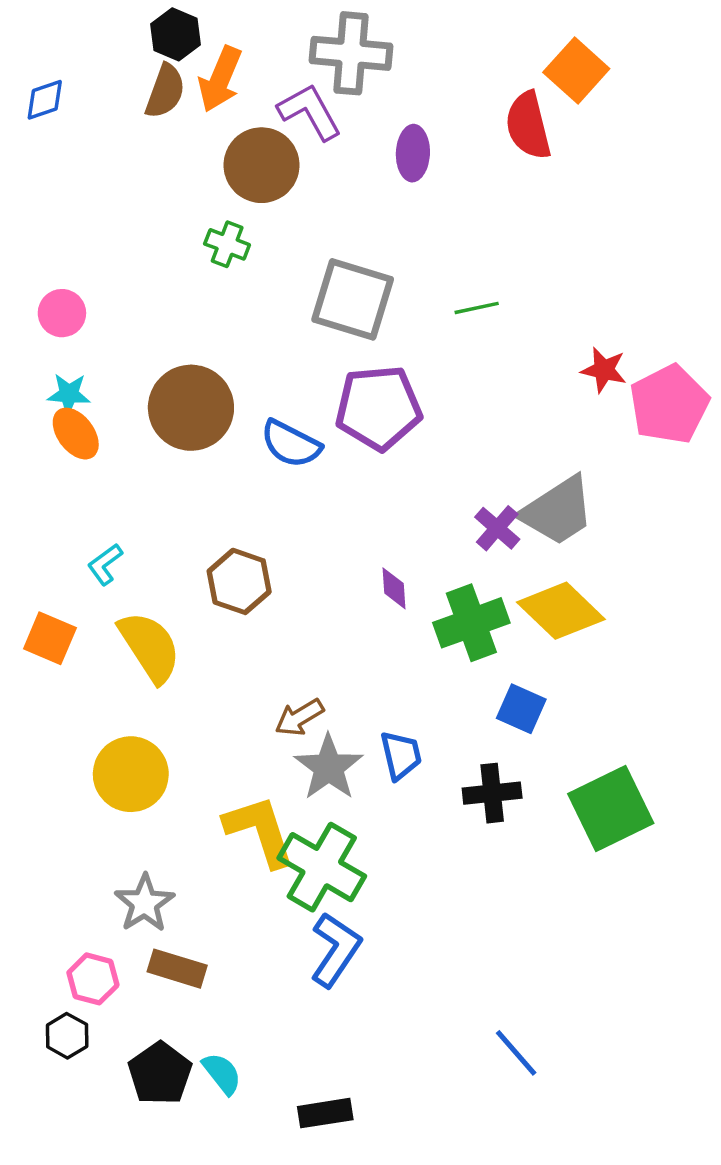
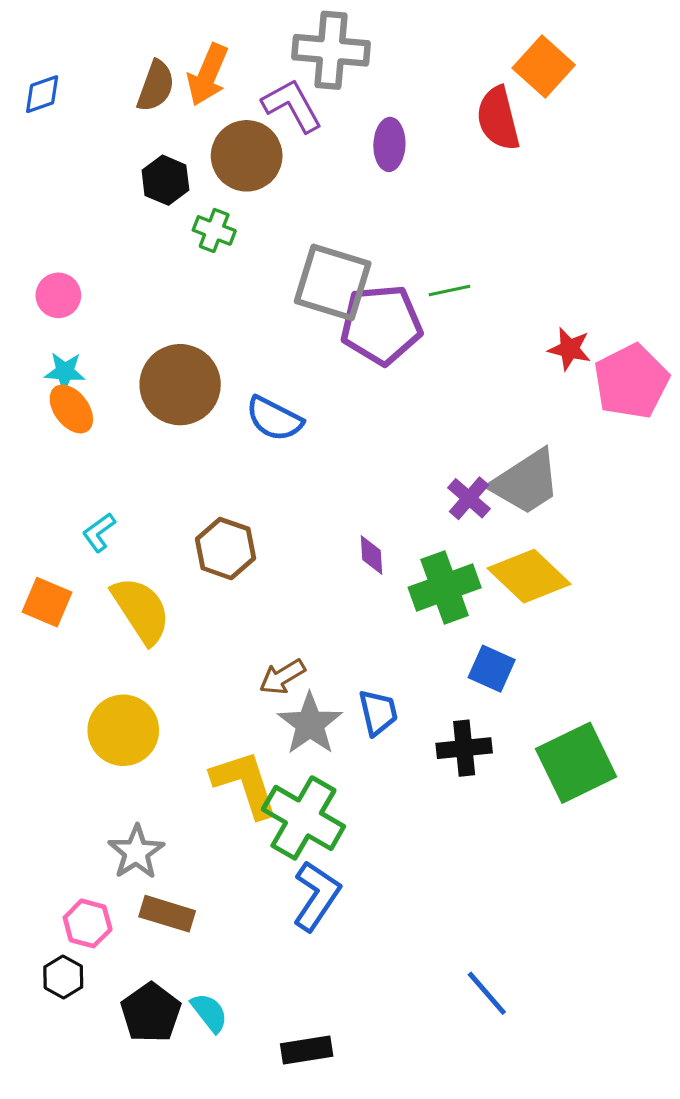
black hexagon: (175, 34) -> (165, 180), moved
purple pentagon: (378, 408) -> (381, 325), moved

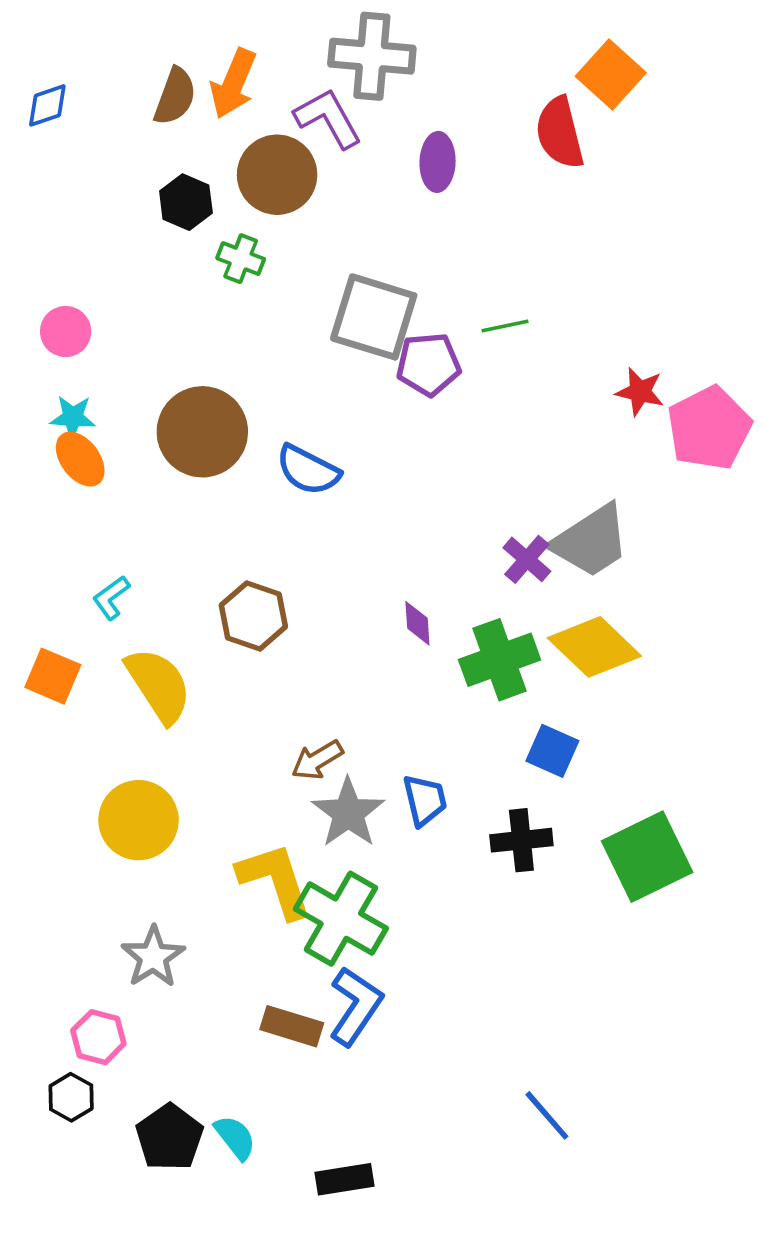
purple pentagon: (381, 325) -> (428, 364), size x0.7
brown rectangle: (167, 914) -> (292, 1026), moved

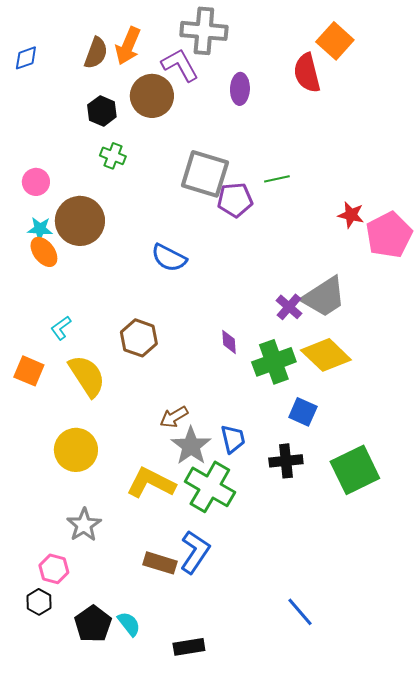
green cross: (241, 259) -> (113, 156), moved
brown circle: (202, 432) -> (80, 221), moved
yellow L-shape: (275, 880) -> (151, 483), turned -45
green cross: (341, 919) -> (210, 487), moved

